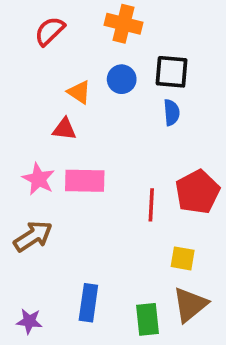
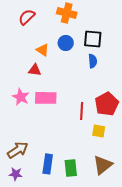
brown arrow: (33, 236) -> (18, 150), moved
yellow square: (183, 258) -> (99, 131), moved
green rectangle: (148, 319) -> (71, 168), moved

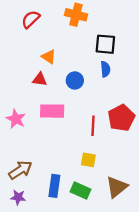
blue circle: (66, 43) -> (75, 80), moved
pink star: (21, 97) -> (16, 119), moved
yellow square: (99, 131) -> (88, 160), moved
green rectangle: (71, 168) -> (80, 190), turned -60

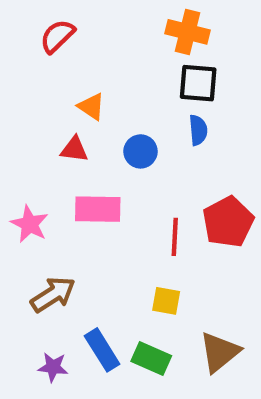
orange cross: (76, 15) -> (187, 32), moved
brown arrow: (20, 170) -> (53, 294), moved
blue rectangle: (54, 186) -> (102, 350), turned -40
purple star: (18, 197) -> (53, 367), moved

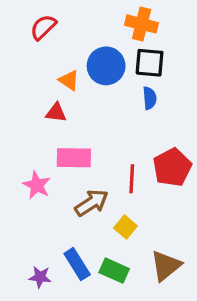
blue circle: (141, 151) -> (106, 66), moved, size x1.5
pink star: (30, 224) -> (37, 185), moved
brown arrow: (53, 294) -> (92, 203), moved
yellow square: (166, 301) -> (125, 227), turned 30

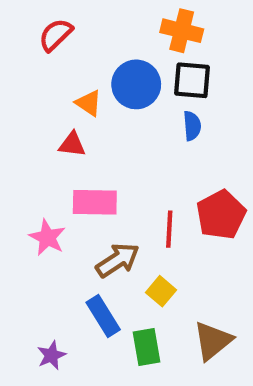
blue rectangle: (77, 264) -> (103, 316), moved
green rectangle: (114, 271) -> (147, 347), turned 56
purple star: (40, 277) -> (51, 355), turned -30

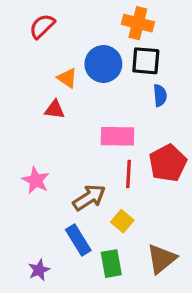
blue semicircle: (192, 126) -> (160, 95), moved
pink rectangle: (95, 202) -> (118, 136), moved

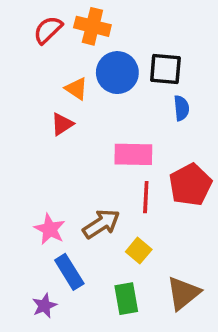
orange cross: (138, 23) -> (92, 26), moved
red triangle: (55, 110) -> (62, 124), turned -40
pink star: (36, 180) -> (50, 229), moved
blue rectangle: (78, 240) -> (69, 272), moved

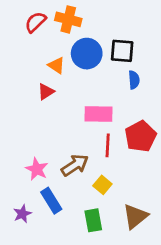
purple star: (44, 306) -> (22, 214), moved

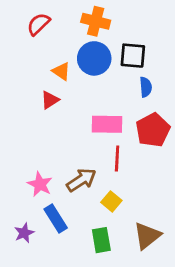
orange cross: (68, 19) -> (96, 21), moved
red pentagon: (141, 136) -> (153, 130), moved

